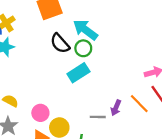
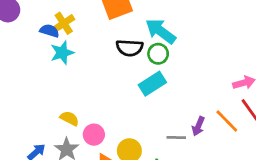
black semicircle: (60, 43) -> (130, 48), turned -45
pink circle: (40, 113) -> (94, 135), moved

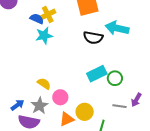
cyan arrow: (161, 31) -> (117, 28), turned -30
green circle: (158, 54) -> (115, 78), moved
cyan rectangle: (152, 84) -> (97, 74), moved

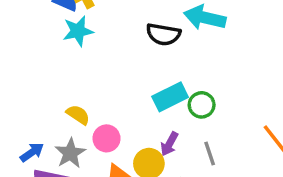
purple arrow: (136, 100) -> (169, 144), moved
gray line: (119, 106) -> (210, 153), turned 64

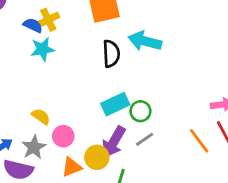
black semicircle: (163, 34) -> (111, 54), turned -104
purple arrow: (169, 144) -> (114, 142), size x1.6
gray line: (210, 153) -> (145, 139), moved, turned 72

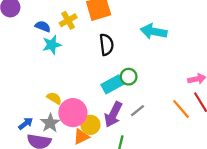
yellow cross: (48, 20) -> (68, 20), moved
cyan arrow: (145, 41) -> (154, 31), moved
green circle: (140, 111) -> (129, 77), moved
pink circle: (63, 136) -> (73, 113), size x1.6
yellow circle: (97, 157) -> (90, 125), moved

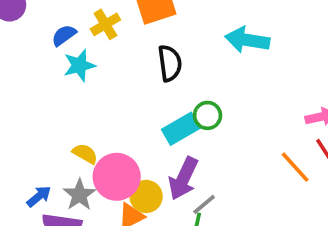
blue semicircle: (43, 26) -> (64, 35), turned -56
gray line: (138, 111) -> (204, 204), moved

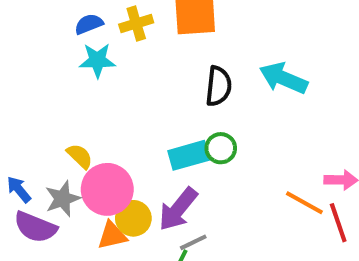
black semicircle: (170, 63) -> (218, 86), moved
orange line: (295, 167) -> (304, 203), moved, turned -33
blue arrow: (39, 196) -> (19, 189), turned -105

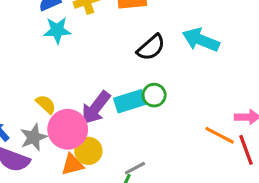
black semicircle: (218, 86) -> (151, 47), turned 44
purple arrow: (178, 209) -> (96, 108), moved

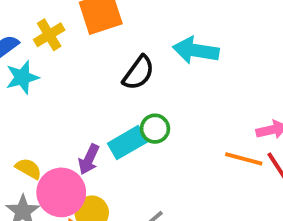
purple arrow: (96, 108) -> (89, 159), size x0.7

